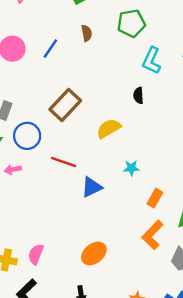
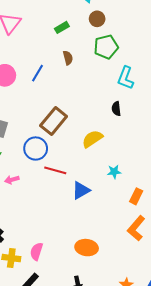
blue circle: (27, 136) -> (36, 148), moved
orange ellipse: (94, 253) -> (87, 248), turned 50

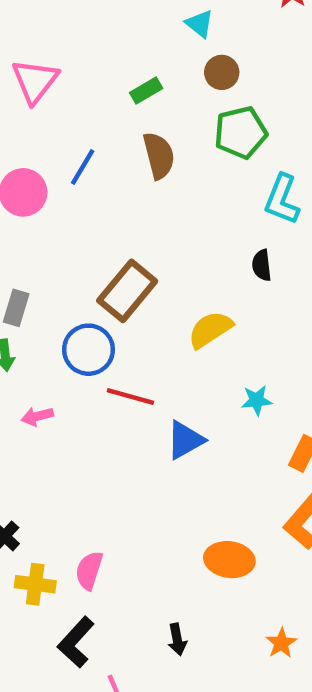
brown semicircle: (68, 58) -> (159, 156), size x1.5
blue line: (37, 73) -> (83, 167), moved
orange ellipse: (87, 248) -> (229, 560), moved

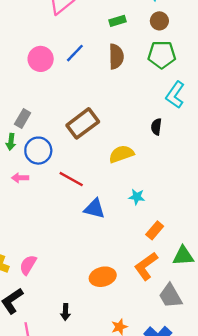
blue circle: (89, 350) -> (38, 151), moved
blue triangle: (185, 440) -> (94, 209), turned 30
orange ellipse: (229, 560) -> (103, 277), turned -35

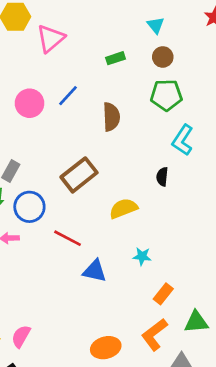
brown semicircle: (116, 57) -> (111, 117), moved

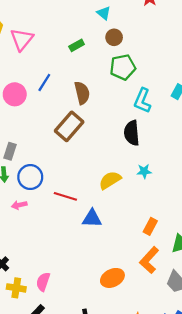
brown rectangle: (79, 175) -> (69, 126), moved
black semicircle: (162, 177) -> (132, 133), size x1.6
yellow semicircle: (123, 208) -> (110, 180), moved
cyan star: (142, 256) -> (144, 171), moved

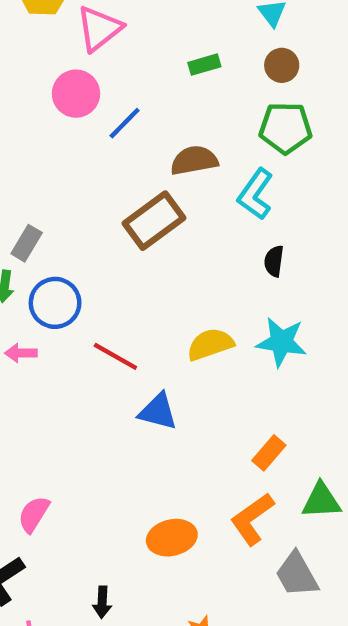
brown semicircle: (82, 93) -> (194, 160), turned -100
pink circle: (15, 94) -> (76, 94), moved
cyan L-shape: (142, 101) -> (255, 194), moved
black semicircle: (132, 133) -> (274, 261), size x0.6
cyan star: (144, 171) -> (281, 342), size x1.6

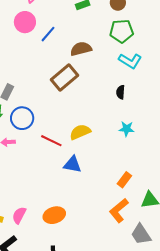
cyan L-shape: (255, 194) -> (130, 61), moved, turned -90
cyan star: (281, 342) -> (127, 129), size x0.7
yellow semicircle: (210, 344) -> (80, 132), moved
orange ellipse: (172, 538) -> (54, 215), moved

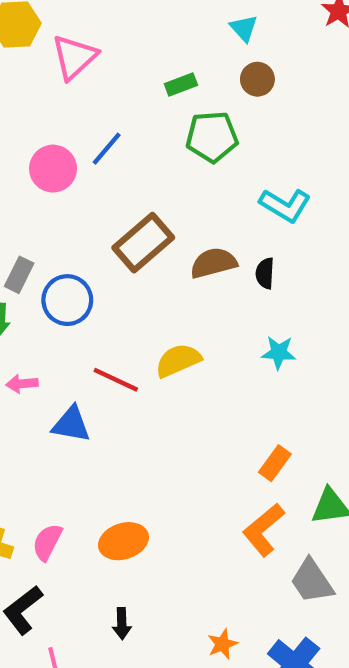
pink circle: (25, 22) -> (53, 169), moved
green pentagon: (122, 31) -> (212, 137), moved
brown semicircle: (81, 49) -> (214, 263), moved
blue circle: (22, 118) -> (67, 300), moved
blue triangle: (72, 164) -> (71, 424), moved

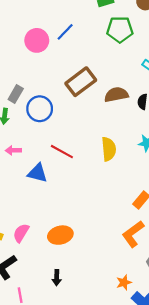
yellow semicircle: (178, 360) -> (109, 149), moved, turned 105
orange star: (222, 644) -> (124, 283), moved

